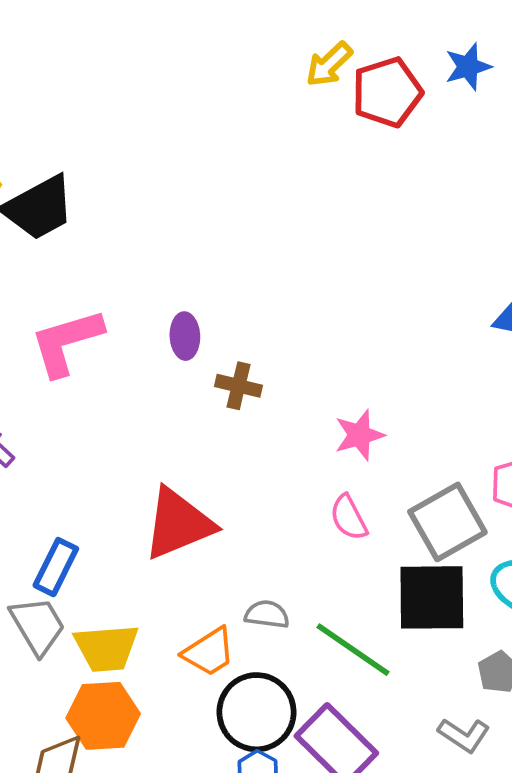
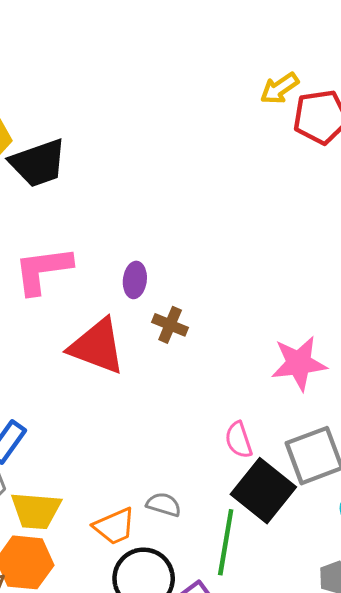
pink star: (359, 435) -> (299, 363), moved, size x1.4
red triangle: (178, 524) -> (97, 346), moved, turned 34
black square: (432, 597) -> (263, 491), moved, turned 30
green line: (353, 650) -> (226, 542), turned 56

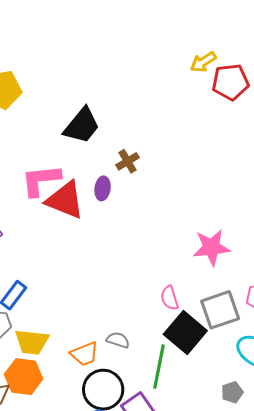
black trapezoid: (38, 163) -> (82, 126), moved, turned -33
brown cross: (170, 325) -> (128, 161), moved, turned 35
red triangle: (97, 346) -> (65, 200), moved

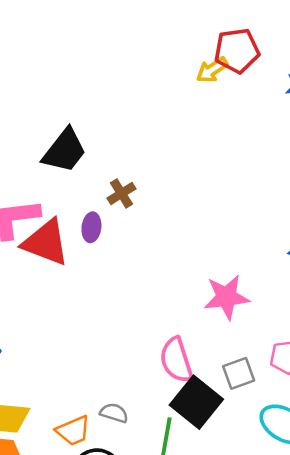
red pentagon: (231, 82) -> (237, 51), moved
pink semicircle: (170, 298) -> (176, 360), size x1.5
gray square: (220, 310) -> (239, 373), size x0.7

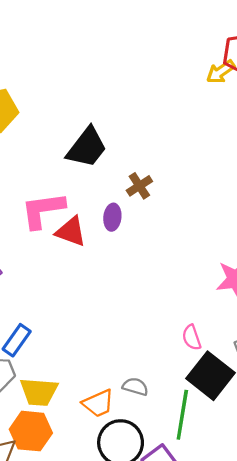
red triangle: (46, 242) -> (71, 232), size x0.7
pink semicircle: (176, 360) -> (192, 337), size x0.6

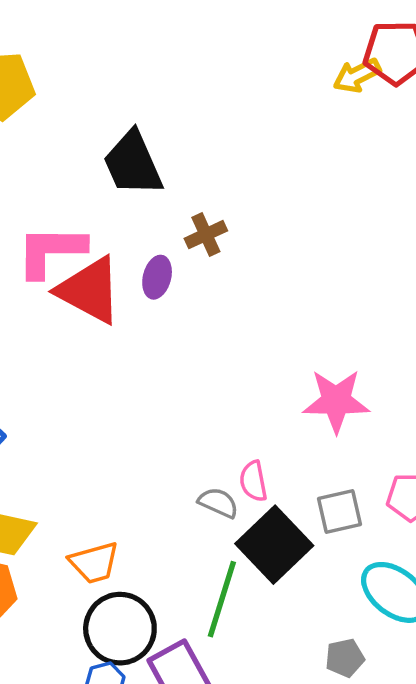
black trapezoid: (87, 148) -> (133, 164), turned 111
red triangle: (71, 232) -> (89, 290), size x1.4
gray semicircle: (135, 387) -> (218, 503), moved

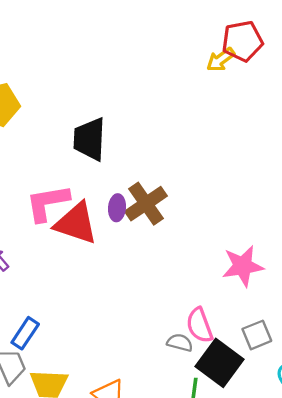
black trapezoid: (133, 164) -> (89, 139), turned 36
brown cross: (206, 235) -> (146, 204), moved, size x1.6
pink semicircle: (253, 481) -> (200, 325), size x1.4

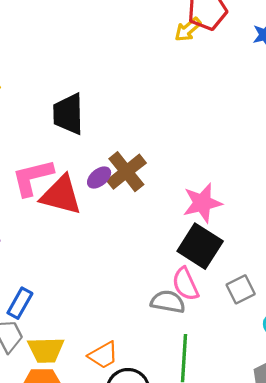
purple ellipse: (117, 208) -> (99, 178), turned 50
pink star: (243, 266) -> (202, 203), moved
gray semicircle: (180, 343) -> (168, 302), size x1.4
black square: (220, 363) -> (200, 246), moved

